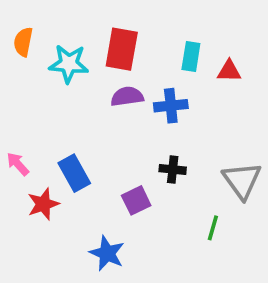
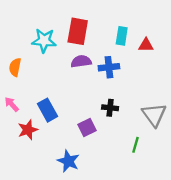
orange semicircle: (23, 42) -> (15, 67), moved

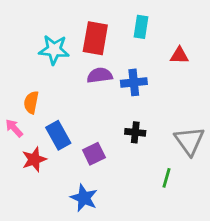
cyan rectangle: (122, 36) -> (141, 27), moved
orange semicircle: (15, 67) -> (31, 102), moved
purple square: (87, 127) -> (94, 154), moved

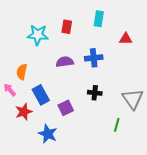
red rectangle: (95, 38) -> (67, 27), size x0.6
purple semicircle: (100, 75) -> (65, 62), moved
blue star: (84, 198) -> (48, 134), moved

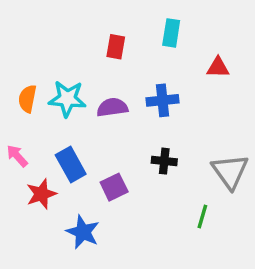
cyan star: (38, 35) -> (67, 99), moved
orange semicircle: (22, 72) -> (27, 99), moved

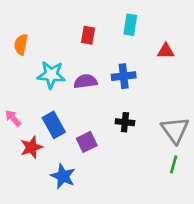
orange semicircle: (27, 99) -> (21, 44), moved
green line: (202, 216) -> (174, 164), moved

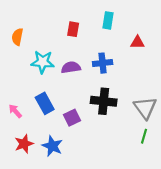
pink arrow: (13, 118) -> (15, 111), moved
black cross: (125, 122) -> (104, 101), size x1.6
red star: (31, 147) -> (24, 144), moved

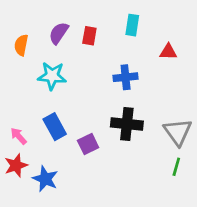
purple semicircle: (71, 67) -> (59, 33), moved, turned -48
red star: (24, 144) -> (16, 165), moved
blue star: (52, 146) -> (45, 179), moved

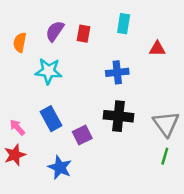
blue star: (45, 179) -> (60, 167), moved

